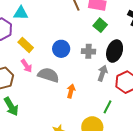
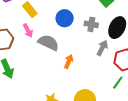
green line: (108, 107) -> (118, 83), moved

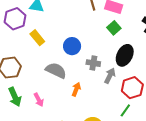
gray cross: (91, 24) -> (93, 63), moved
pink arrow: (28, 31) -> (39, 100), moved

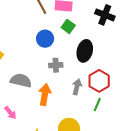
blue circle: (72, 46) -> (45, 39), moved
gray arrow: (110, 76) -> (77, 87), moved
orange arrow: (76, 89) -> (45, 95), size x1.5

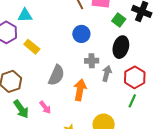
green square: (68, 26) -> (119, 20), moved
gray semicircle: (21, 80) -> (56, 75), turned 100
gray arrow: (77, 87) -> (107, 74), moved

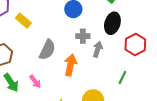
red hexagon: (135, 77) -> (135, 45), moved

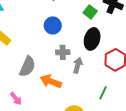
orange arrow: (70, 65) -> (51, 81), turned -80

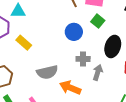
green square: (90, 12) -> (98, 21), moved
gray semicircle: (27, 67) -> (47, 72), turned 50

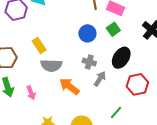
yellow rectangle: (24, 43) -> (39, 45), moved

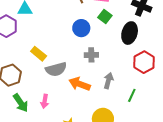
black ellipse: (121, 58) -> (130, 33), moved
gray arrow: (100, 79) -> (108, 81), moved
pink arrow: (31, 93) -> (45, 101), turned 48

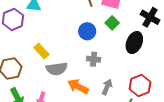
red hexagon: (144, 62) -> (140, 85), moved

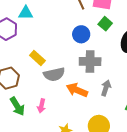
gray cross: (94, 59) -> (90, 61), size x1.5

